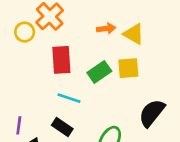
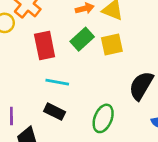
green rectangle: (99, 72) -> (82, 39), moved

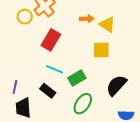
green rectangle: (82, 39) -> (77, 78), moved
red rectangle: (45, 45) -> (51, 40), turned 30

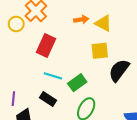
black semicircle: (116, 85) -> (119, 70), moved

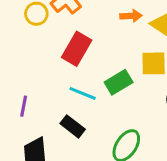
green rectangle: (77, 83) -> (119, 82), moved
purple line: (13, 99) -> (24, 106), moved

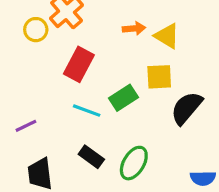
purple line: (24, 106) -> (26, 126), turned 55
black rectangle: (73, 126) -> (91, 157), moved

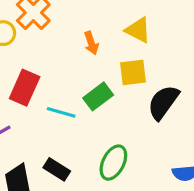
orange arrow: (134, 28) -> (91, 43), moved, turned 80
red rectangle: (79, 64) -> (25, 88), moved
black rectangle: (91, 157) -> (57, 169), moved

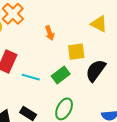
yellow triangle: (138, 30) -> (99, 24), moved
green rectangle: (98, 96) -> (61, 75), moved

